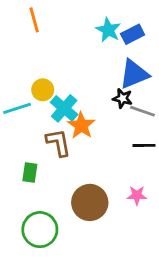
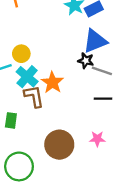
cyan cross: (64, 108) -> (27, 77), moved

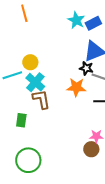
orange star: (52, 82) -> (76, 87), moved, turned -30
brown circle: (59, 145) -> (91, 149), moved, size x0.6

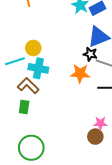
cyan cross: (35, 82) -> (38, 68), turned -30
brown L-shape: (41, 99) -> (28, 86), moved, turned -35

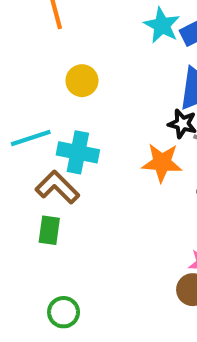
yellow circle: (33, 48) -> (82, 81), moved
green circle: (31, 148) -> (64, 312), size x0.6

